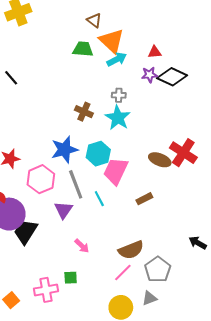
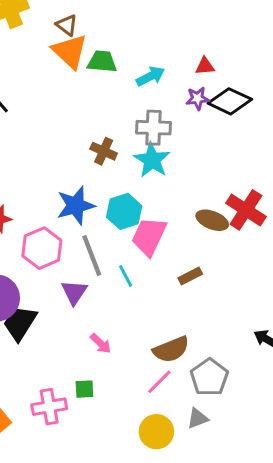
brown triangle: (94, 20) -> (67, 25), moved
orange triangle: (112, 41) -> (70, 51), moved
gray cross: (119, 95) -> (153, 128), size x1.6

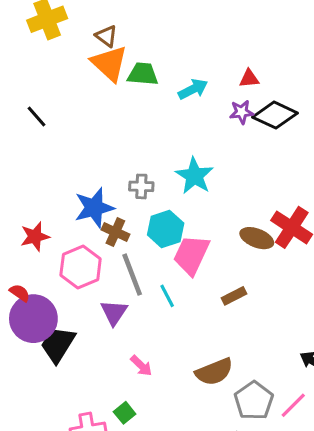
gray cross: (153, 128) -> (141, 186), moved, size x0.7
brown cross: (104, 151) -> (115, 232), moved
blue star: (76, 206) -> (94, 208), moved
pink line: (159, 382) -> (293, 405), moved
green square: (84, 389) -> (125, 413), turned -36

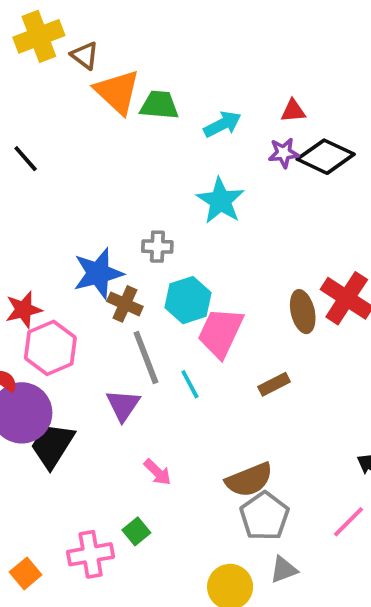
brown triangle: (106, 36) -> (85, 55), moved
cyan star: (194, 176) -> (220, 201), moved
brown ellipse: (257, 238) -> (303, 312), turned 56
pink hexagon: (81, 267) -> (50, 348), moved
gray pentagon: (254, 401) -> (264, 516), moved

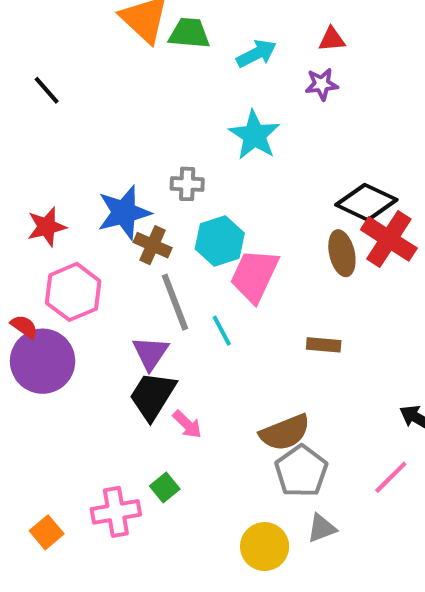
black diamond: (326, 157) -> (366, 202), moved
red star: (24, 310) -> (47, 227), moved
brown rectangle: (274, 384) -> (324, 345), moved, turned 32
black trapezoid: (52, 445) -> (153, 396), moved

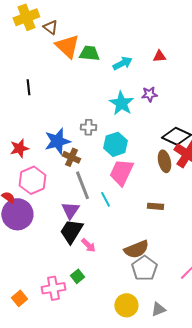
purple star: (322, 84) -> (149, 94), moved
black line: (47, 90) -> (28, 87), moved, turned 35
cyan hexagon: (220, 241) -> (115, 144), moved
gray triangle: (322, 528) -> (158, 309), moved

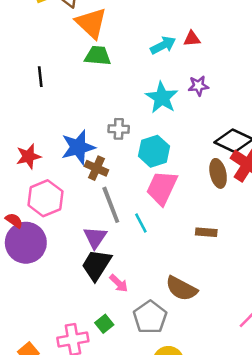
green trapezoid: (89, 53) -> (98, 56), moved
red triangle: (159, 56) -> (192, 39), moved
brown semicircle: (136, 249) -> (181, 288), turned 50
gray pentagon: (144, 268) -> (150, 317), moved

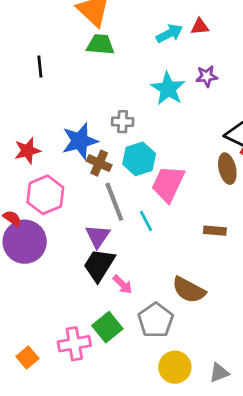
cyan hexagon: (154, 151) -> (139, 159), moved
green square: (104, 324) -> (107, 327), size x1.5

